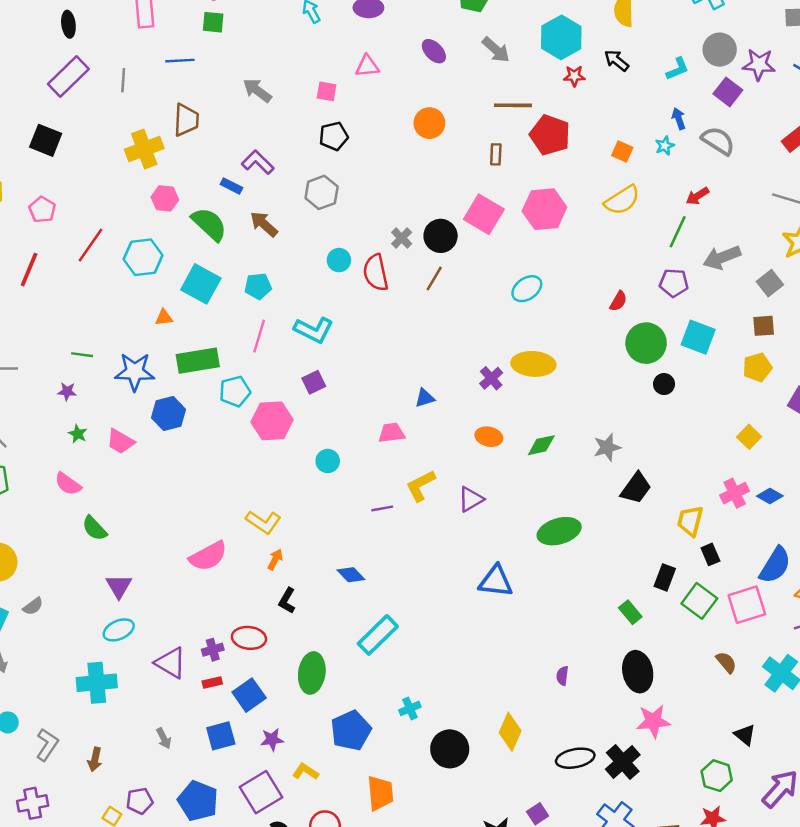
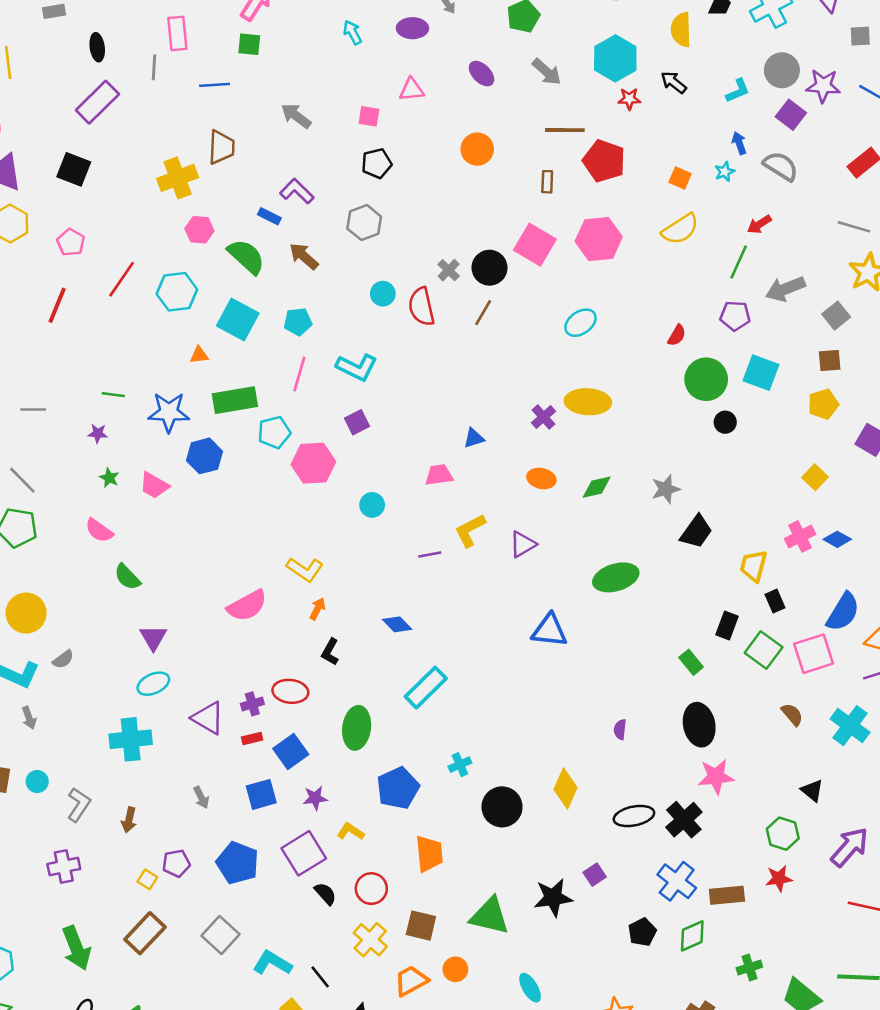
gray line: (123, 80) -> (154, 67), moved

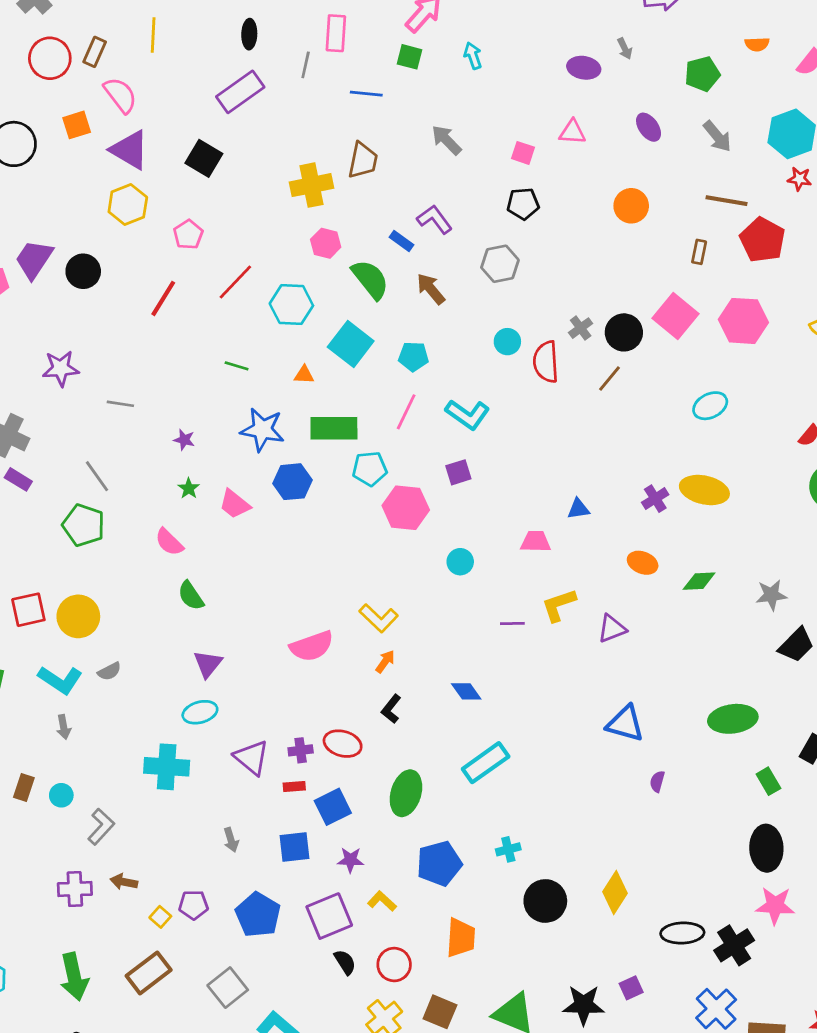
cyan arrow: (352, 32) -> (473, 56), moved
green line: (113, 395) -> (237, 366), moved
green ellipse: (616, 577) -> (733, 719), moved
purple semicircle: (620, 729) -> (657, 781), moved
brown arrow: (129, 820) -> (124, 882), moved, turned 80

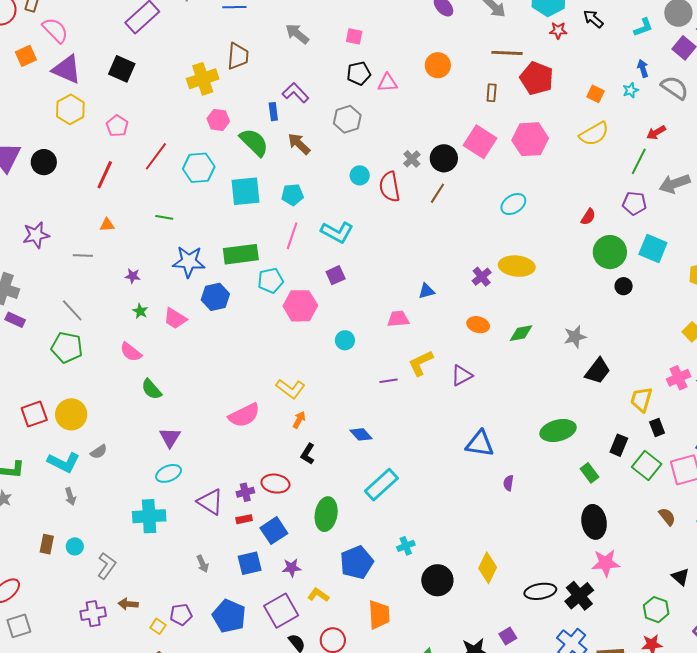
pink triangle: (572, 132) -> (388, 83), moved
blue rectangle: (401, 241) -> (273, 112), turned 54
cyan square: (351, 344) -> (245, 191), turned -36
orange triangle: (304, 375) -> (107, 225), moved

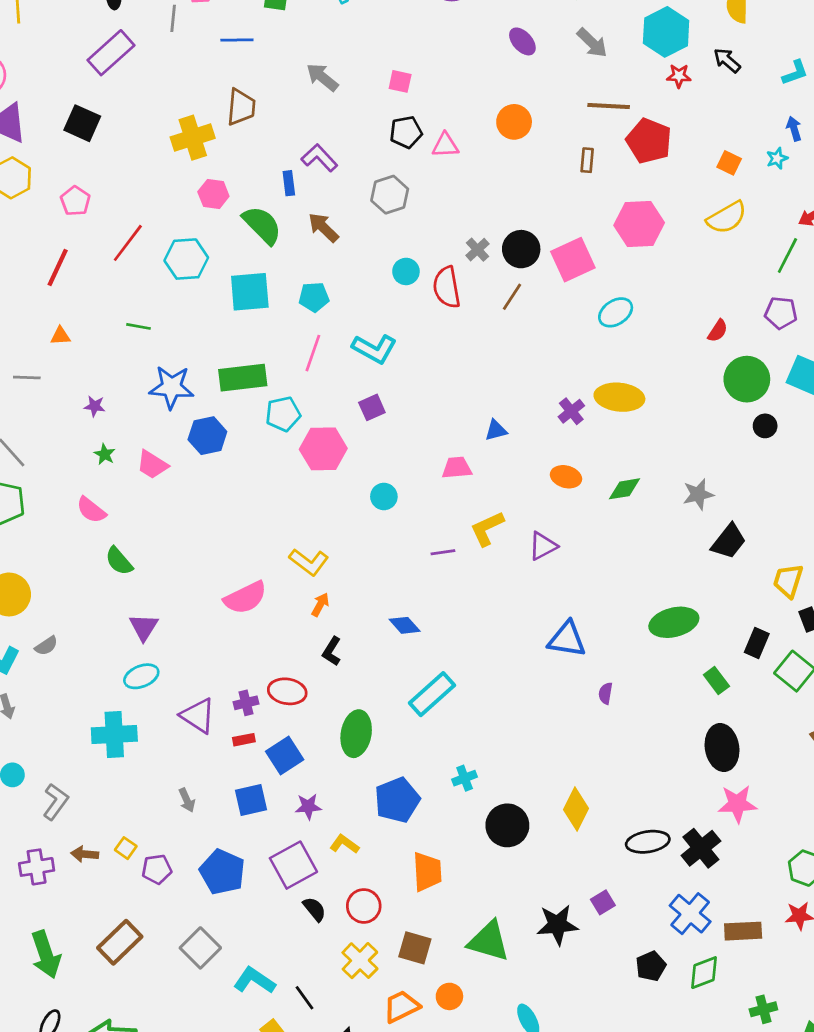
pink square: (480, 142) -> (573, 260), moved, turned 32
yellow square: (158, 626) -> (126, 848), moved

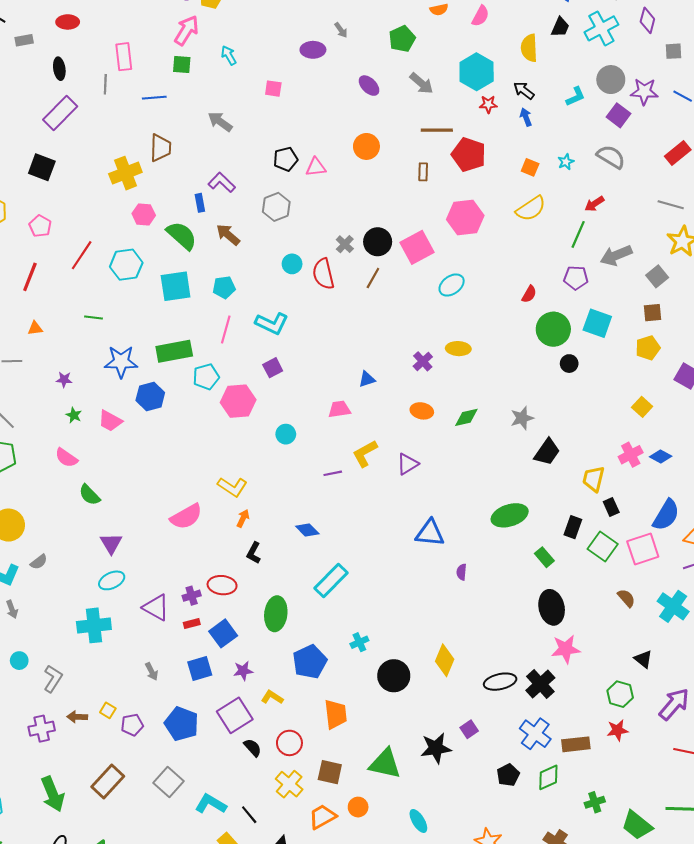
pink square: (400, 81) -> (273, 89), moved
blue arrow: (794, 129) -> (526, 117), moved
yellow ellipse: (619, 397) -> (458, 349), size x0.7

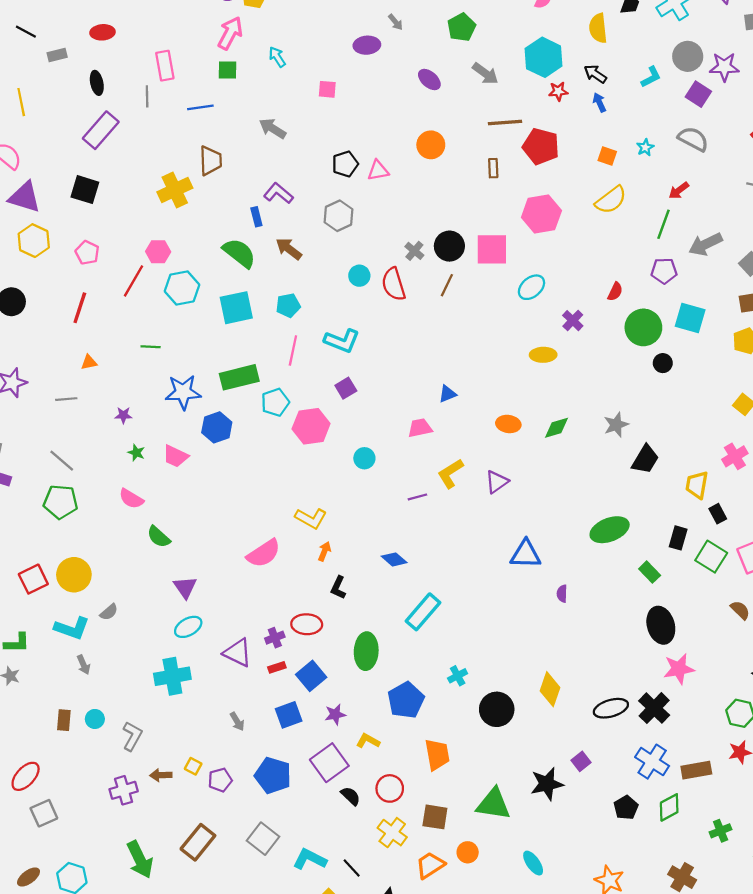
pink hexagon: (144, 214) -> (158, 252), moved
pink square: (417, 247) -> (492, 249), turned 32
purple cross: (423, 361) -> (573, 321), moved

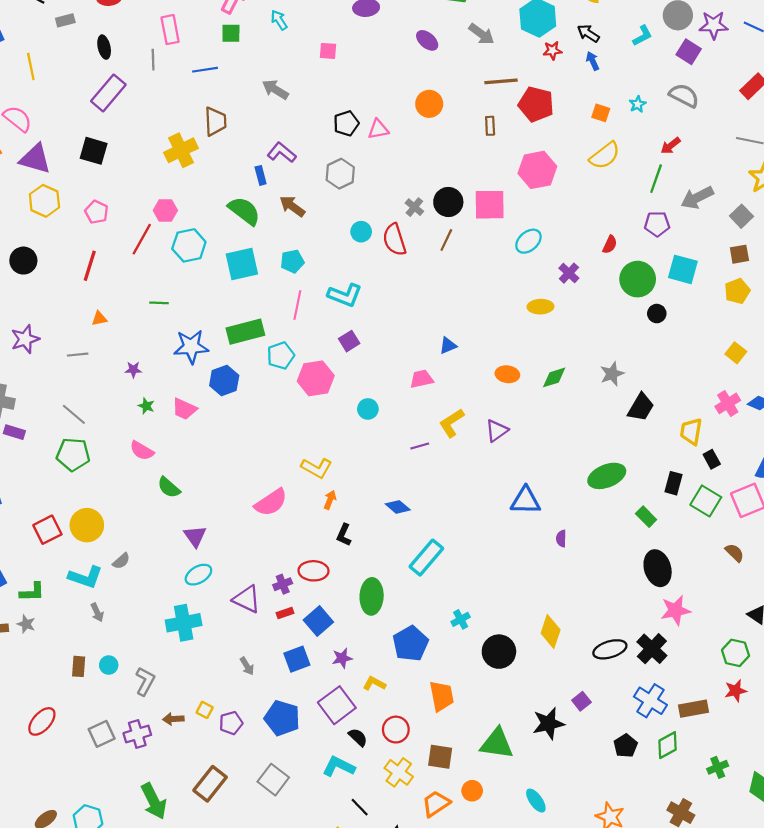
gray square: (44, 813) -> (102, 734), moved
cyan L-shape: (310, 859) -> (339, 766), moved

